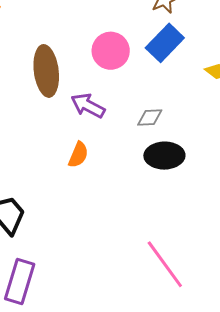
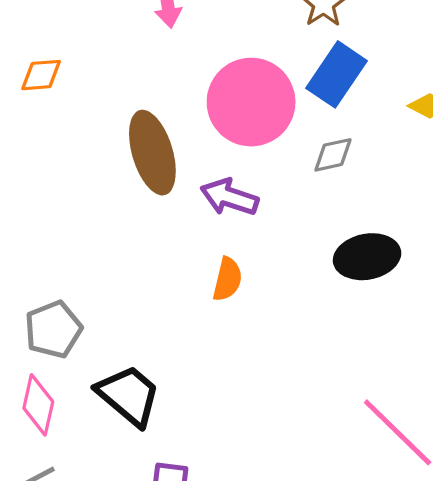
pink circle: (111, 51) -> (251, 102), size x1.4
gray diamond: (150, 117) -> (333, 155), moved

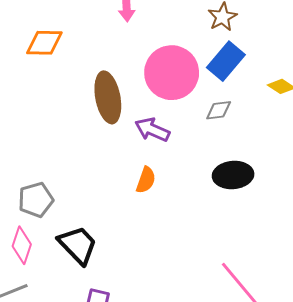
orange diamond: (41, 75) -> (44, 43), size x1.4

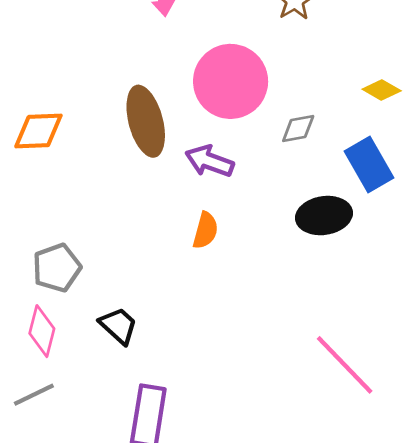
orange diamond: (44, 43) -> (38, 131), moved
blue rectangle: (226, 61) -> (369, 164), moved, turned -66
black trapezoid: (78, 245) -> (118, 326), size x0.7

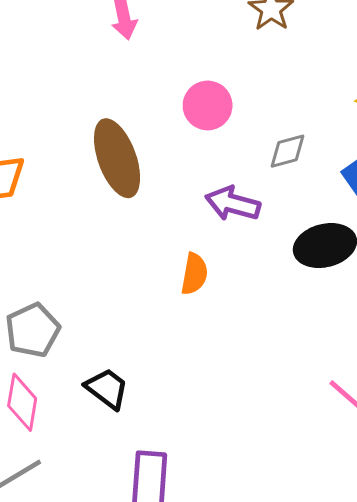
pink circle: (231, 81) -> (208, 105), size x0.6
purple arrow: (209, 161) -> (233, 204), moved

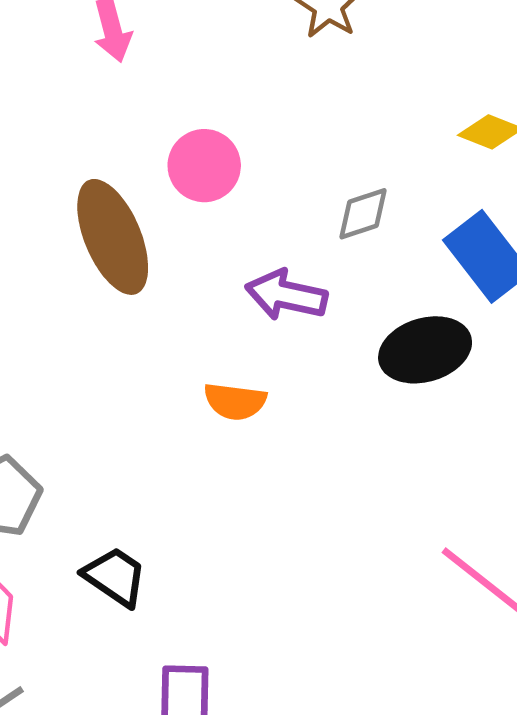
pink circle: (208, 105) -> (204, 166), moved
orange semicircle: (194, 274) -> (235, 401), turned 90

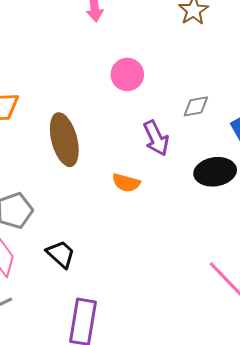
brown ellipse: (113, 237) -> (64, 140), moved
purple arrow: (286, 295) -> (156, 138), turned -136

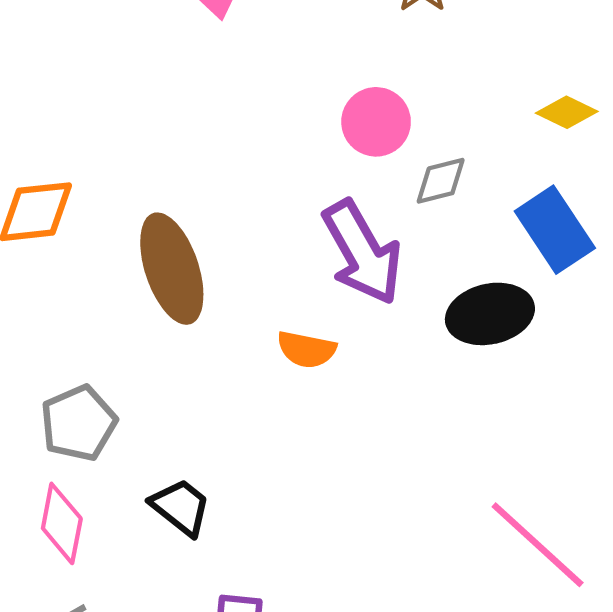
pink circle: (127, 74) -> (376, 122), moved
purple arrow: (156, 138) -> (362, 252), size x1.4

